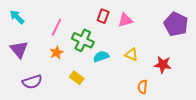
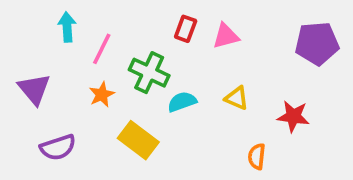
cyan arrow: (17, 17) -> (67, 27), moved, turned 42
purple pentagon: (176, 24) -> (317, 43), turned -30
yellow rectangle: (77, 78) -> (138, 140), size x1.5

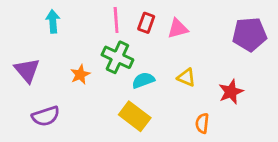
pink line: (102, 49) -> (116, 20), moved, turned -30
red star: (293, 116) -> (231, 92), turned -30
yellow rectangle: (138, 140) -> (135, 116), moved

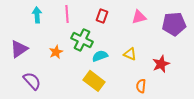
pink line: (116, 20) -> (67, 14), moved
pink triangle: (178, 29) -> (139, 17), moved
purple triangle: (27, 70) -> (19, 49), turned 36
purple semicircle: (46, 116) -> (32, 81), turned -114

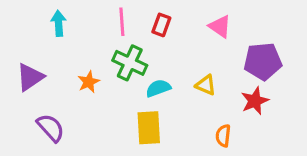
pink line: (67, 14) -> (122, 22), moved
pink triangle: (139, 17) -> (220, 26), turned 49
purple pentagon: (174, 24) -> (263, 61), moved
yellow rectangle: (94, 81) -> (149, 128), turned 50

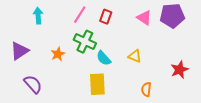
pink line: (122, 22) -> (80, 15), turned 36
purple pentagon: (263, 61) -> (172, 16), moved
cyan semicircle: (158, 88) -> (104, 58), turned -112
red star: (255, 101) -> (179, 70), moved

